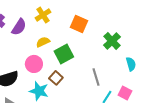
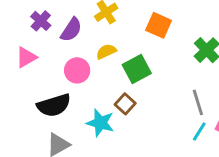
pink circle: (34, 64) -> (77, 70), moved
gray line: (96, 77) -> (198, 102), moved

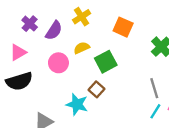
black semicircle: (54, 105) -> (19, 81), moved

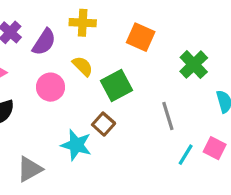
yellow cross: (82, 17) -> (83, 23), turned 36
yellow semicircle: (82, 48) -> (83, 66), turned 70
gray line: (154, 88) -> (168, 116), moved

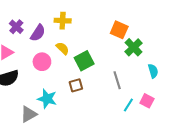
orange square: (141, 37) -> (119, 30), moved
brown square: (104, 124) -> (76, 85), turned 32
cyan star: (76, 145) -> (47, 99), moved

